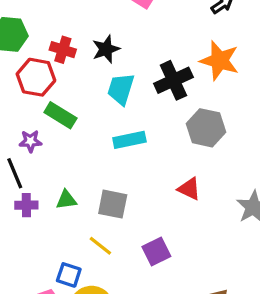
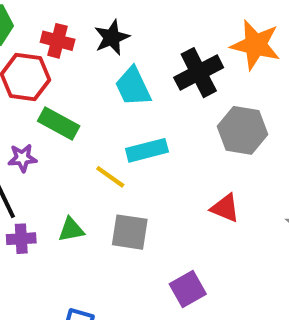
cyan trapezoid: (121, 89) -> (133, 87), turned -40
yellow line: (100, 246) -> (110, 177), moved

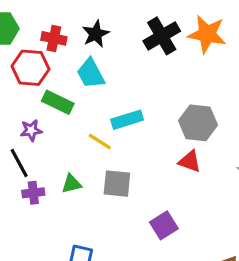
black cross: (199, 73) -> (162, 36), moved
cyan trapezoid: (133, 87) -> (91, 74), moved
gray hexagon: (243, 130) -> (198, 123), moved

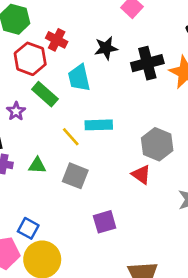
black star: (96, 34) -> (106, 48), moved
purple star: (31, 130) -> (16, 111), turned 30

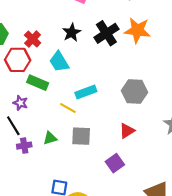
red cross: (57, 40) -> (33, 39), turned 35
red triangle: (141, 174) -> (127, 131), moved, turned -49

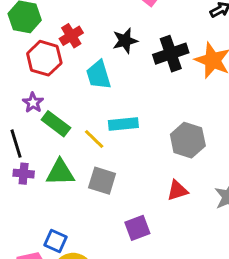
green rectangle: (38, 83) -> (56, 124), moved
purple star: (20, 103) -> (33, 103), moved
red triangle: (127, 131) -> (177, 190), moved
green triangle: (50, 138) -> (60, 172), size x1.5

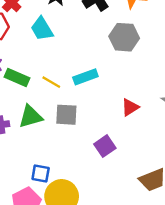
cyan rectangle: (123, 124) -> (85, 77), moved
gray hexagon: (188, 140) -> (124, 37), moved

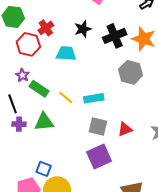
cyan trapezoid: (42, 29) -> (66, 54), turned 115
gray square: (66, 115) -> (98, 126), moved
purple square: (105, 146) -> (99, 157), size x1.4

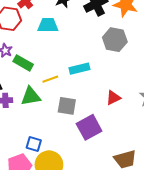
yellow line: (66, 98) -> (50, 79), moved, turned -56
gray square: (98, 126) -> (67, 106), moved

